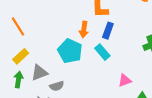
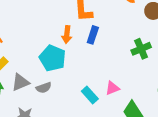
cyan rectangle: (102, 52) -> (90, 95), moved
gray semicircle: (57, 86) -> (44, 88), moved

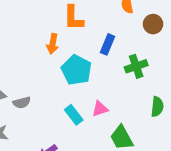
blue rectangle: (93, 35) -> (108, 44), moved
cyan pentagon: (53, 58) -> (76, 70), moved

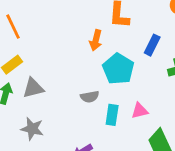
gray semicircle: (22, 102) -> (90, 97), moved
cyan rectangle: (74, 115) -> (112, 115), turned 42

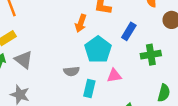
gray triangle: (33, 88) -> (24, 60), turned 48
pink triangle: (140, 111) -> (114, 76), moved

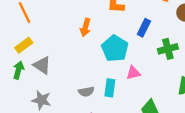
orange arrow: (81, 23) -> (85, 27), moved
gray semicircle: (71, 71) -> (86, 92), moved

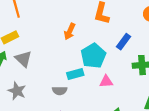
cyan rectangle: (110, 88) -> (75, 74), moved, turned 56

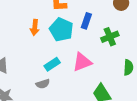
cyan pentagon: (93, 56) -> (61, 30), moved
pink triangle: (106, 81) -> (82, 62), size x1.5

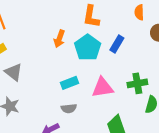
green cross: (110, 37) -> (137, 83), moved
gray semicircle: (43, 84) -> (69, 108), moved

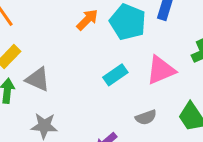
orange arrow: (59, 39) -> (87, 20), turned -140
gray semicircle: (69, 108) -> (146, 117), moved

